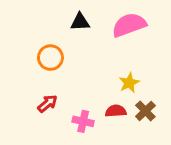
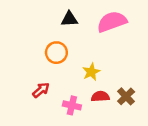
orange circle: (50, 58) -> (56, 53), moved
yellow star: (129, 83) -> (91, 72), moved

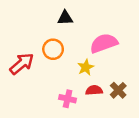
pink semicircle: (112, 22) -> (104, 43), moved
red arrow: (41, 90) -> (22, 64), moved, size x1.5

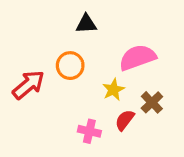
red semicircle: (94, 90) -> (125, 120), turned -49
brown cross: (118, 90) -> (152, 102), moved

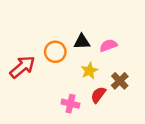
black triangle: (86, 24) -> (82, 42), moved
pink semicircle: (137, 58) -> (108, 45), size x0.6

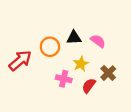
pink semicircle: (108, 45) -> (98, 41), turned 56
pink cross: (70, 104) -> (64, 79), moved

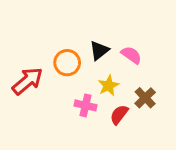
black triangle: (74, 38) -> (99, 50), turned -35

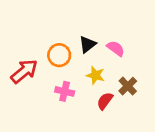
yellow star: (108, 86) -> (95, 75), turned -30
pink cross: (86, 105) -> (65, 91), moved

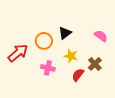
pink semicircle: (116, 48) -> (101, 36), moved

